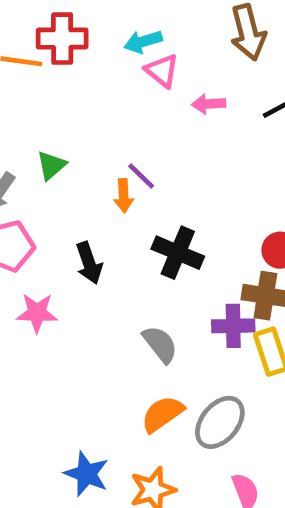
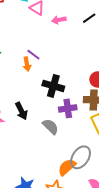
black arrow: (89, 263) -> (21, 111), moved
purple cross: (233, 326) -> (68, 108), moved
orange semicircle: (162, 414) -> (67, 167), moved

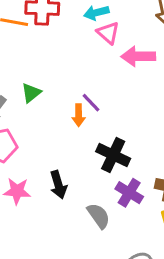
pink arrow: (59, 20) -> (138, 56), size x1.5
purple cross: (68, 108) -> (129, 193), turned 30

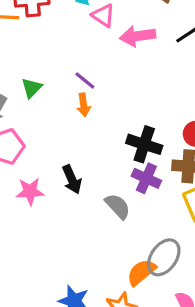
purple line: (91, 103) -> (85, 81), moved
black cross: (113, 155) -> (144, 144), moved

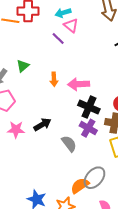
pink arrow: (138, 36) -> (79, 84), moved
purple line: (85, 81) -> (58, 38), moved
black arrow: (72, 179) -> (42, 125), turned -102

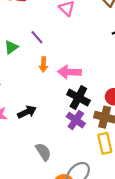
purple line: (58, 38) -> (37, 37), moved
gray semicircle: (69, 144) -> (43, 152), moved

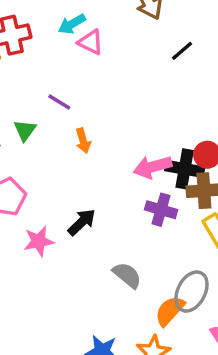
pink arrow: (69, 72) -> (153, 167), moved
black cross: (78, 98) -> (185, 169), moved

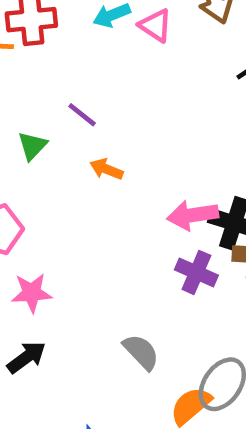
pink triangle: (91, 42) -> (155, 26), moved
orange arrow: (83, 141) -> (106, 169), turned 120
black arrow: (82, 222) -> (26, 357), moved

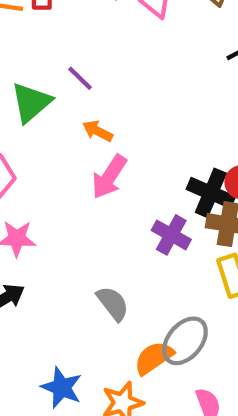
green triangle: (32, 146) -> (31, 103), size x1.5
pink arrow: (193, 215) -> (109, 177), moved, turned -54

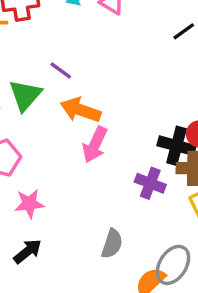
orange arrow: (98, 131) -> (81, 110), size x1.6
gray semicircle: (113, 303) -> (112, 244), turned 64

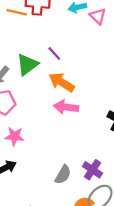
pink arrow: (95, 145) -> (66, 107), turned 60
purple cross: (150, 183) -> (92, 170), moved

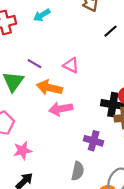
pink triangle: (98, 16) -> (71, 65), moved
purple cross: (92, 170) -> (94, 141), moved

